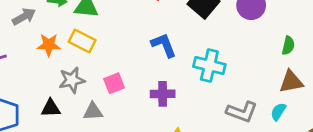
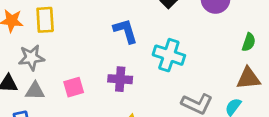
yellow rectangle: (82, 41) -> (45, 20), turned 55
pink square: (114, 83) -> (74, 87), moved
gray triangle: (93, 111) -> (35, 91), moved

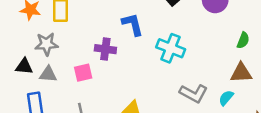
purple cross: (120, 79) -> (105, 49), moved

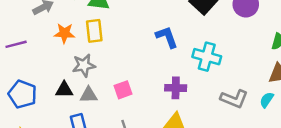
purple cross: (105, 49) -> (176, 88), moved

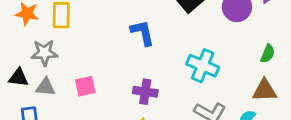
cyan cross: (207, 57) -> (203, 66), moved

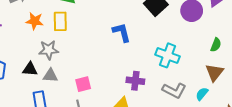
pink square: (85, 86) -> (83, 84), moved
brown triangle: (265, 90) -> (214, 72), turned -48
purple cross: (145, 92) -> (135, 81), moved

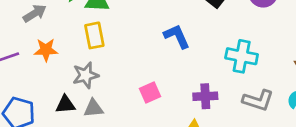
orange star: (35, 21) -> (46, 50), moved
pink square: (83, 84) -> (150, 93), moved

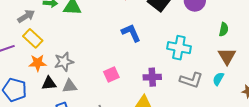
yellow rectangle: (94, 35) -> (33, 38), moved, turned -36
orange star: (46, 50) -> (38, 63), moved

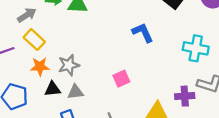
purple cross: (152, 77) -> (185, 96), moved

